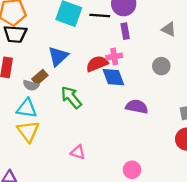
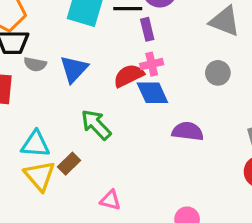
gray triangle: (169, 29) -> (225, 21), size x1.5
purple rectangle: (125, 31) -> (147, 29), moved
brown rectangle: (40, 77) -> (69, 164), moved
gray semicircle: (31, 85) -> (35, 64), moved

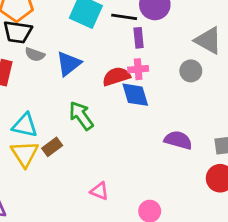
gray circle: (218, 73) -> (191, 71), moved
purple semicircle: (188, 131) -> (178, 140), moved
pink triangle: (110, 200) -> (99, 191), moved

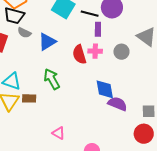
gray circle: (191, 71) -> (121, 52), moved
red semicircle: (116, 76) -> (79, 54), turned -96
blue diamond: (135, 95) -> (105, 89), moved
brown rectangle: (52, 147) -> (29, 98), turned 32

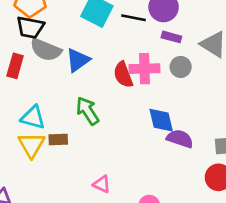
purple rectangle: (98, 29) -> (171, 37), moved, turned -72
gray semicircle: (24, 33) -> (46, 50), size x1.6
pink cross: (95, 51) -> (145, 69), size x1.5

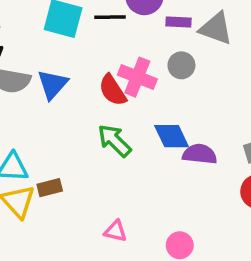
purple rectangle: (171, 37) -> (179, 22), moved
pink cross: (145, 69) -> (137, 77), turned 36
green arrow: (88, 111) -> (114, 141), moved

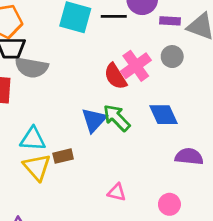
pink cross: (137, 77) -> (136, 66), turned 32
blue triangle: (53, 84) -> (94, 120), moved
purple semicircle: (200, 154) -> (189, 157), moved

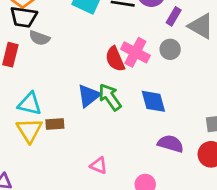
purple rectangle: (170, 21) -> (174, 16), turned -72
pink cross: (136, 66) -> (135, 52), turned -36
gray semicircle: (31, 67) -> (39, 38), size x0.7

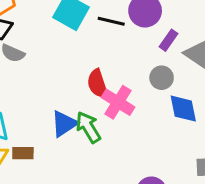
pink cross: (135, 52) -> (118, 102), moved
blue diamond: (153, 101) -> (183, 109), moved

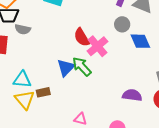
pink cross: (118, 102) -> (97, 46), turned 30

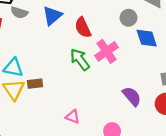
pink cross: (97, 46) -> (107, 51), moved
blue triangle: (66, 68) -> (52, 16), moved
purple semicircle: (132, 95) -> (132, 96), turned 36

